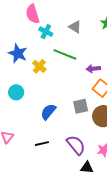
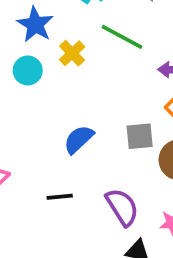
cyan circle: (16, 92) -> (28, 70), moved

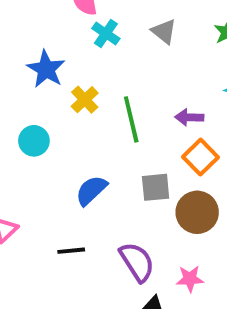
green line: (122, 37) -> (131, 119), moved, turned 48
cyan circle: (28, 70) -> (34, 141), moved

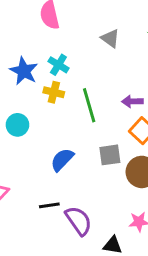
cyan cross: (106, 33) -> (58, 65), moved
yellow cross: (85, 100) -> (54, 92), turned -30
purple semicircle: (137, 262) -> (79, 221), moved

